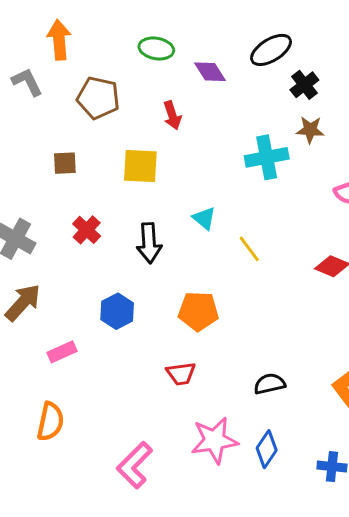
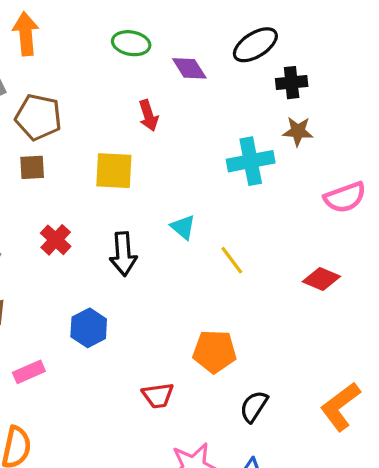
black cross: (304, 85) -> (292, 83), turned 32
brown pentagon: (98, 98) -> (38, 117), moved
orange pentagon: (198, 311) -> (214, 351), moved
black semicircle: (270, 384) -> (254, 406), turned -44

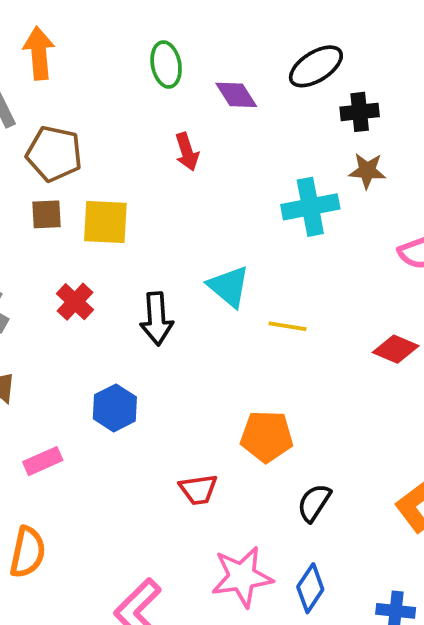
green ellipse: (131, 43) -> (166, 65), turned 69
yellow square: (114, 171) -> (105, 222), moved
cyan triangle: (183, 227) -> (229, 286), size x1.4
yellow line: (232, 260) -> (287, 326), turned -44

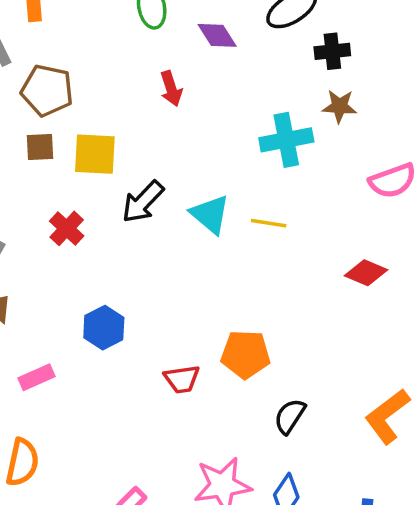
black arrow: (157, 319) -> (143, 202), moved, turned 48
yellow line: (287, 326) -> (269, 223), moved
red trapezoid: (198, 489) -> (182, 379), moved

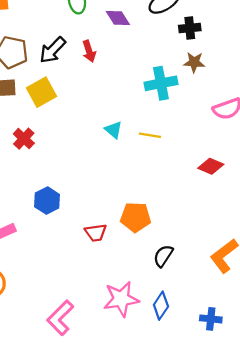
yellow square: (95, 154) -> (42, 92), turned -32
black arrow: (143, 202) -> (53, 50), moved
cyan triangle: (210, 214) -> (113, 130), size x0.7

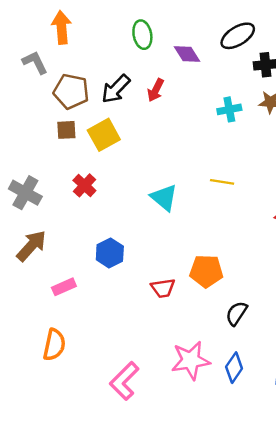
red arrow: (89, 51) -> (156, 90), turned 45
cyan cross: (161, 83) -> (229, 109), moved, size x0.7
cyan triangle: (113, 130) -> (164, 198), moved, size x1.4

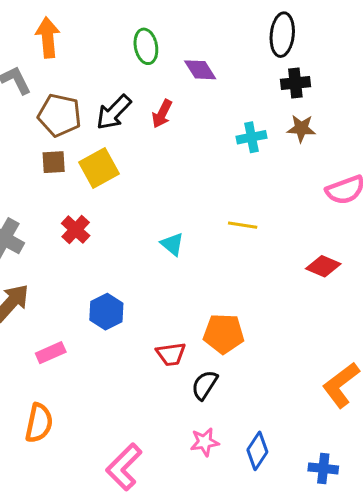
black ellipse: (238, 36) -> (282, 35), moved, turned -52
cyan triangle: (164, 198) -> (172, 244), size x0.7
black semicircle: (237, 313) -> (205, 385), moved
pink star: (191, 360) -> (205, 442), size x0.6

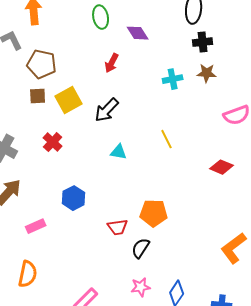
black arrow: (114, 112) -> (107, 110), moved
yellow line: (243, 225) -> (167, 139), turned 54
cyan triangle: (172, 244) -> (119, 152), turned -30

